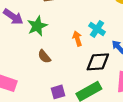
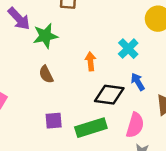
cyan cross: (97, 29) -> (128, 49), moved

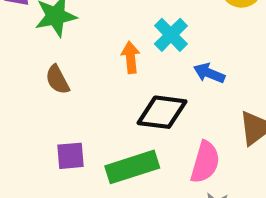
cyan cross: (128, 49) -> (171, 35), moved
blue arrow: (138, 82) -> (209, 73), moved, turned -36

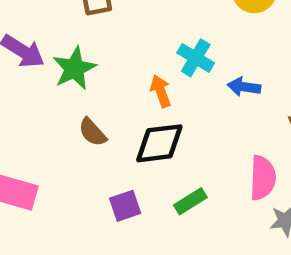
black diamond: (162, 112) -> (159, 143), moved
green rectangle: (132, 167) -> (190, 201), size x0.6

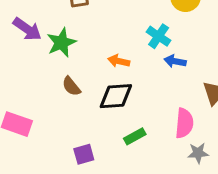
cyan cross: (196, 58) -> (159, 36), moved
orange arrow: (161, 91) -> (119, 61), turned -60
purple square: (125, 206) -> (84, 154), moved

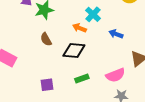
cyan cross: (159, 36) -> (93, 14), moved
pink semicircle: (184, 123) -> (115, 75), turned 54

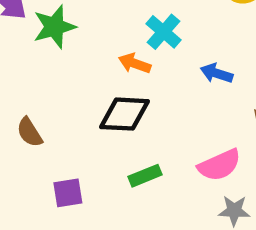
brown semicircle: (46, 39) -> (30, 132), moved

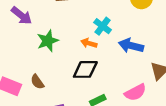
green star: (54, 27) -> (48, 41), moved
blue arrow: (217, 73) -> (131, 46), size x1.5

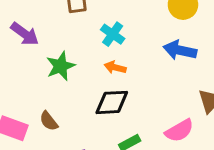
cyan cross: (103, 26) -> (113, 34), moved
blue arrow: (131, 46) -> (180, 50), moved

